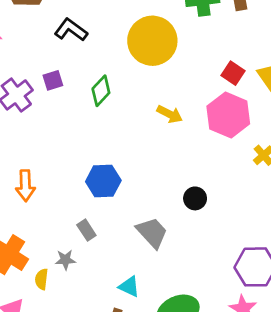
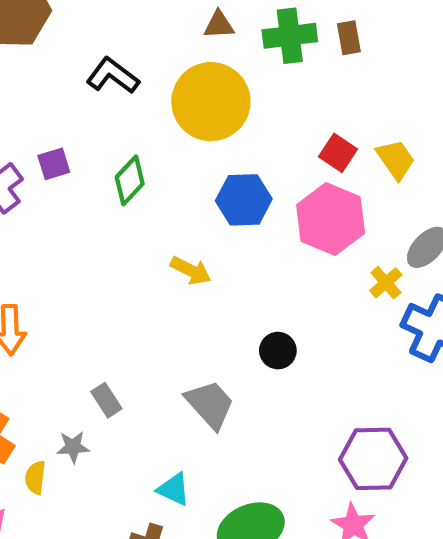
black L-shape: (71, 30) -> (113, 76), moved
yellow arrow: (170, 114) -> (191, 270), moved
blue hexagon: (103, 181) -> (244, 200), moved

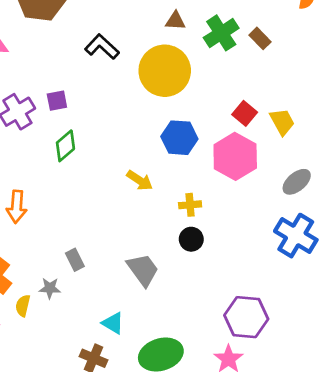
green cross: (290, 36) -> (221, 33), turned -32
brown rectangle: (349, 38) -> (260, 38), turned -40
green diamond: (130, 180) -> (65, 146), moved
yellow cross: (386, 283) -> (190, 205), moved, turned 30

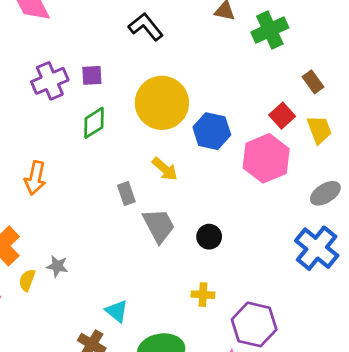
brown rectangle: (260, 38) -> (313, 82), moved
yellow circle: (165, 71) -> (162, 103), moved
yellow cross: (190, 205) -> (203, 295), moved
gray rectangle: (75, 260) -> (126, 193), moved
gray trapezoid: (143, 270) -> (159, 226), moved

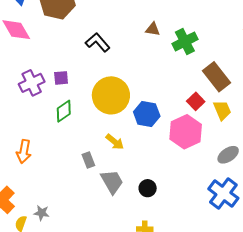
brown rectangle: (313, 82) -> (217, 77), size x1.8

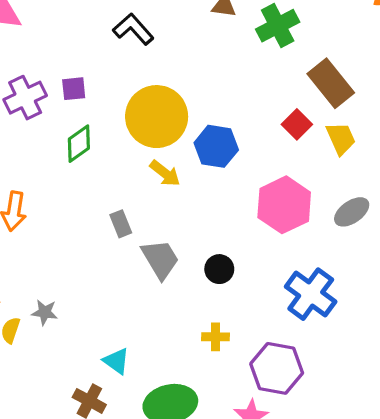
pink hexagon: (186, 132) -> (284, 205), moved
yellow arrow: (115, 142) -> (165, 173), moved
blue cross: (223, 194) -> (311, 294), moved

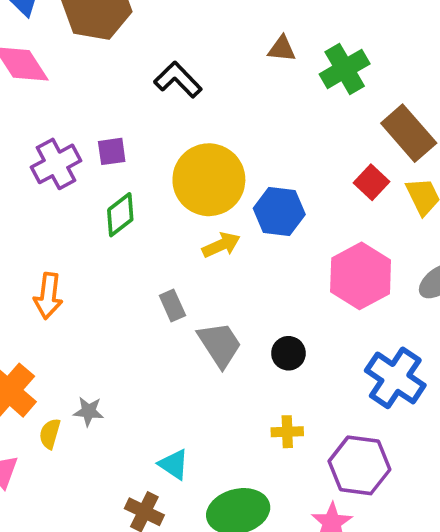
yellow arrow: (165, 173) -> (221, 245), turned -60

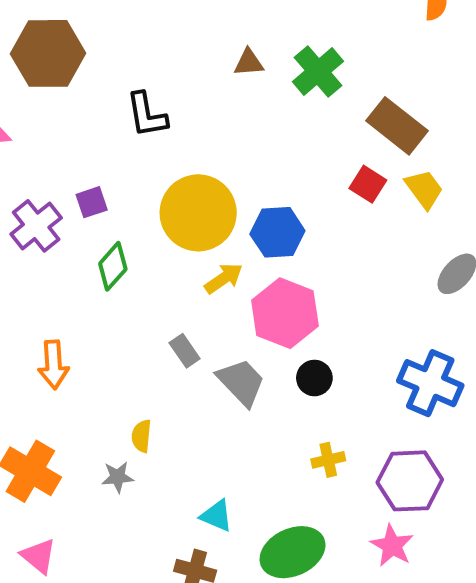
black L-shape: (178, 80) -> (147, 115), turned -135
pink hexagon: (361, 276) -> (285, 313), moved
yellow semicircle: (50, 434) -> (141, 436), moved

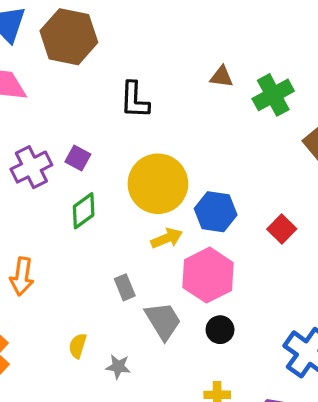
red square: (368, 184) -> (282, 229), moved
purple square: (92, 202) -> (78, 158), turned 35
gray star: (118, 477) -> (118, 367), moved

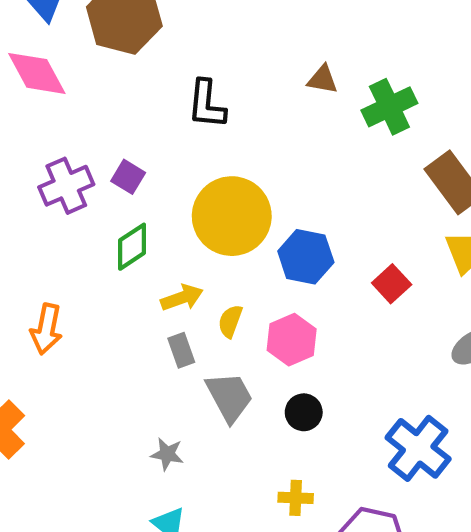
yellow arrow: (167, 238) -> (182, 298), moved
pink hexagon: (208, 275) -> (292, 340), size x0.7
yellow semicircle: (78, 346) -> (230, 321), moved

